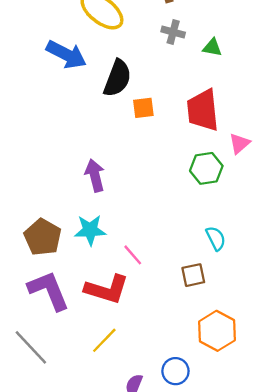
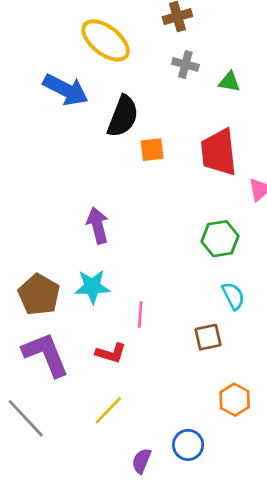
green hexagon: (206, 168) -> (220, 239), moved
pink line: (133, 255) -> (140, 315), turned 45
red L-shape: (107, 289) -> (111, 353), size x0.6
orange hexagon: (217, 331) -> (235, 400), size x0.7

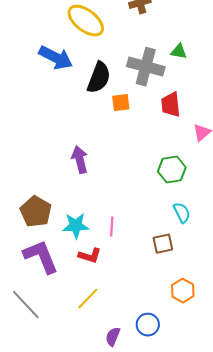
gray cross: (185, 64) -> (146, 67), moved, size x1.8
red trapezoid: (219, 152) -> (171, 105), size x0.7
cyan star: (92, 287) -> (76, 226), moved

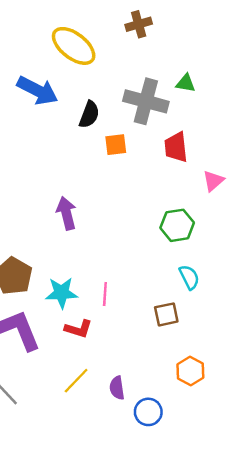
black semicircle: (99, 78) -> (89, 115), size x0.7
purple semicircle: (113, 337) -> (117, 388), moved, turned -30

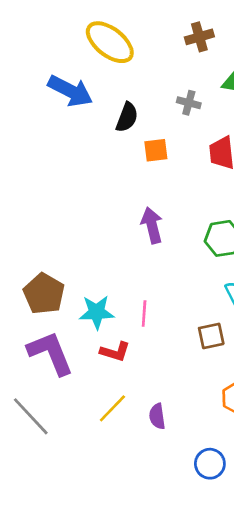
brown cross: (139, 24) -> (199, 37), moved
gray cross: (146, 101) -> (189, 103), size x0.5
purple arrow: (66, 213) -> (152, 225), moved
blue circle: (148, 412) -> (210, 464), moved

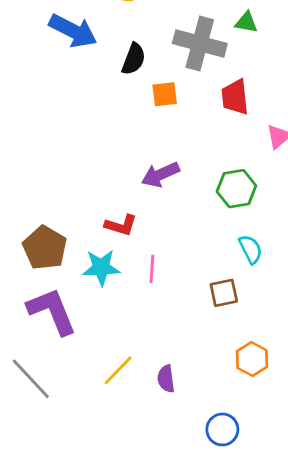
gray cross: (189, 103) -> (200, 44), size x2.0
purple arrow: (152, 225) -> (160, 175), turned -100
red L-shape: (115, 352) -> (121, 225), moved

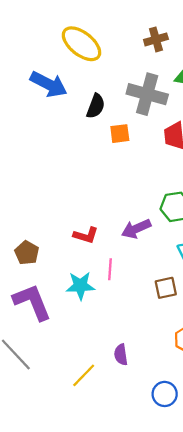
purple arrow: (160, 175) -> (136, 229), moved
brown pentagon: (45, 248) -> (27, 253), size x0.7
cyan star: (101, 267) -> (80, 286), moved
yellow line: (118, 370) -> (84, 375), moved

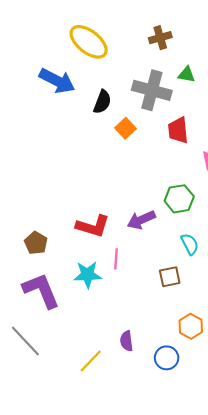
orange square: (120, 134) -> (125, 128), turned -36
red L-shape: (86, 235) -> (93, 226), size x1.4
blue circle: (165, 394) -> (167, 358), moved

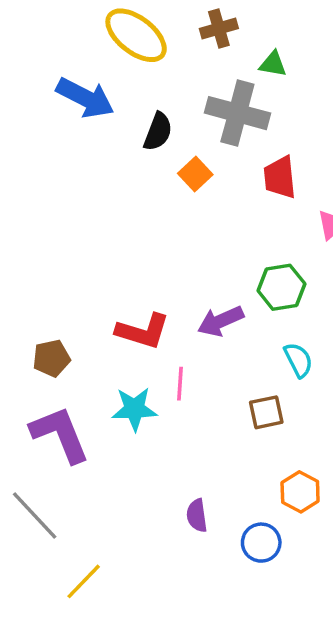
brown cross: (160, 38) -> (219, 29), moved
green triangle: (187, 74) -> (273, 64), moved
brown pentagon: (36, 243) -> (51, 358), turned 30
yellow line: (91, 361) -> (84, 581), moved

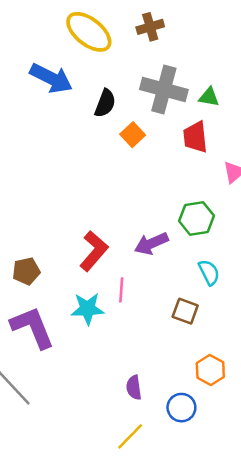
green triangle: (273, 64) -> (209, 97), moved
red L-shape: (143, 331) -> (94, 251), turned -66
brown square: (266, 412) -> (185, 311), turned 32
yellow line: (84, 581) -> (130, 436), moved

